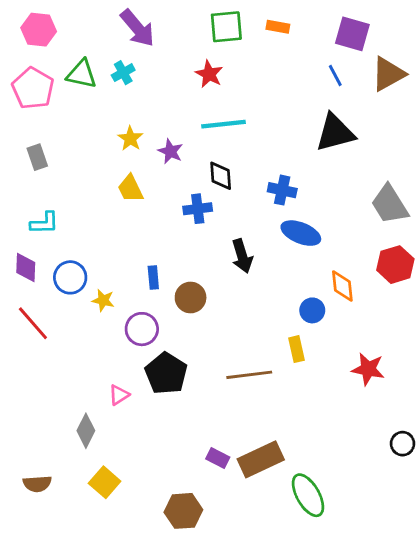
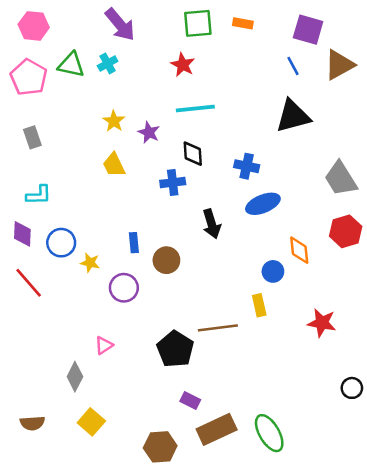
blue ellipse: (301, 233) -> (263, 204), turned -44
black pentagon: (166, 373) -> (175, 349), moved
brown rectangle: (261, 459) -> (217, 429), moved

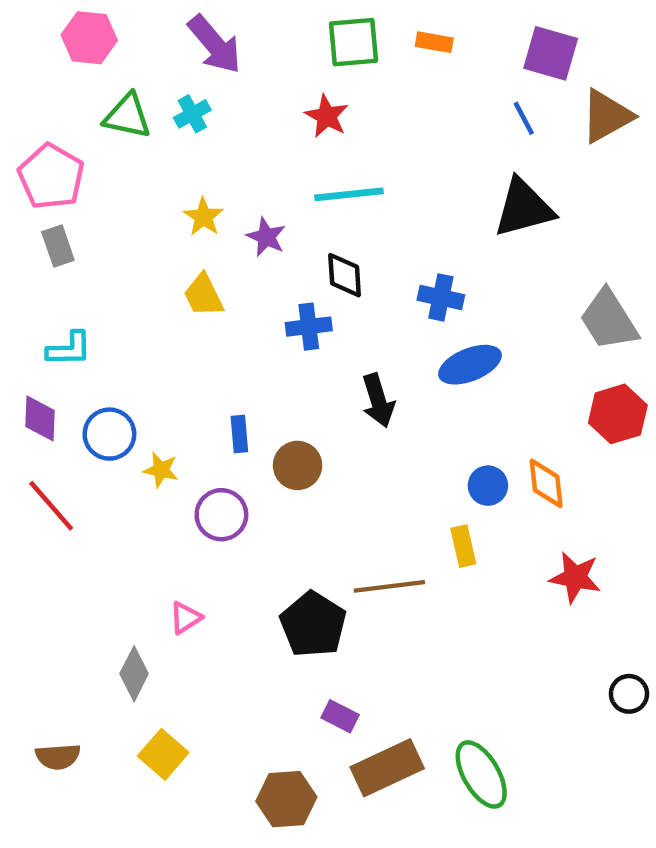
pink hexagon: (34, 26) -> (89, 38), moved
pink pentagon: (29, 77) -> (51, 177), moved
orange diamond: (299, 250) -> (546, 483), moved

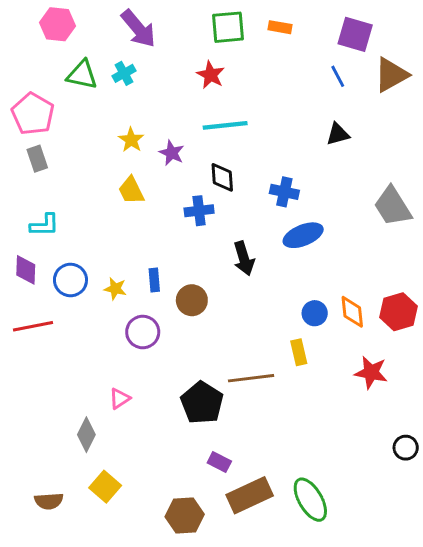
black triangle: (524, 208) -> (338, 134), size x0.6
red hexagon: (618, 414) -> (398, 312), moved
yellow star: (161, 470) -> (115, 289), moved
red line: (51, 506) -> (33, 326), turned -60
brown semicircle: (58, 757) -> (49, 501), moved

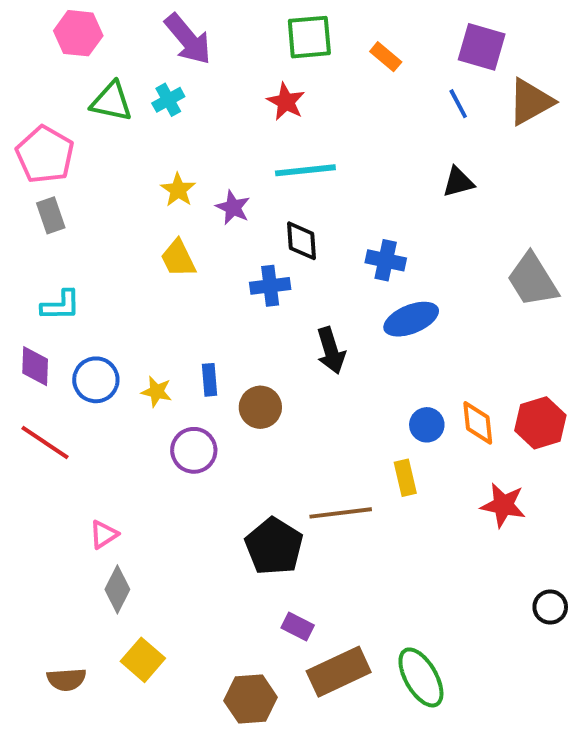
orange rectangle: (280, 27) -> (386, 57), moved, turned 30
red line: (33, 326) -> (45, 442), turned 45
pink triangle: (120, 398) -> (104, 535), moved

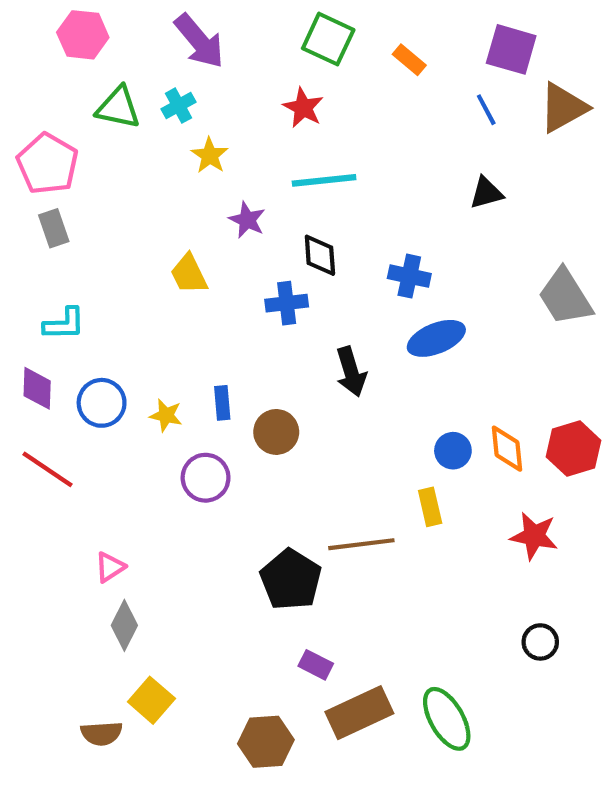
green square: (309, 37) -> (328, 39), turned 30
yellow star: (178, 190) -> (210, 155), moved
black circle: (550, 607) -> (540, 642), moved
brown semicircle: (66, 679) -> (102, 733), moved

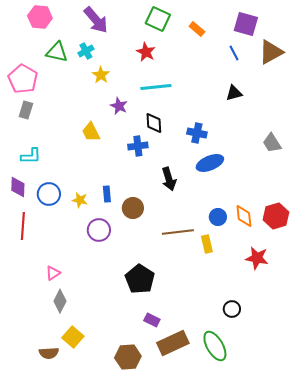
gray rectangle: (54, 228) -> (26, 110), turned 36
gray trapezoid: (565, 297) -> (272, 143), size x0.7
red line: (48, 469) -> (23, 226), turned 60
brown line: (361, 544) -> (178, 232), moved
black circle: (540, 642) -> (232, 309), moved

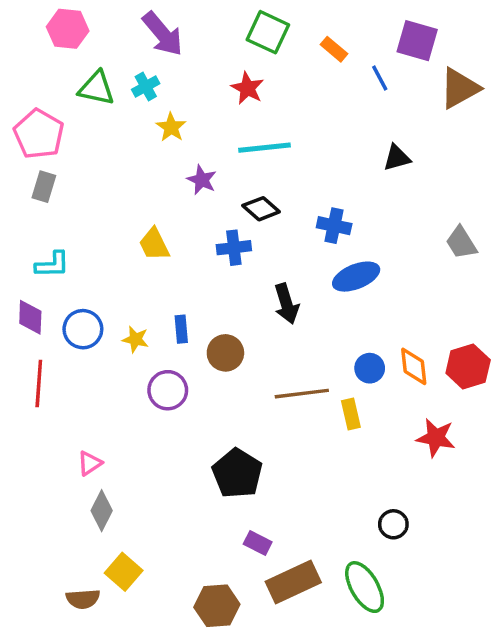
blue line: (234, 53) -> (380, 78), moved
black diamond: (154, 123) -> (261, 209), turned -45
yellow trapezoid: (91, 132) -> (154, 244), moved

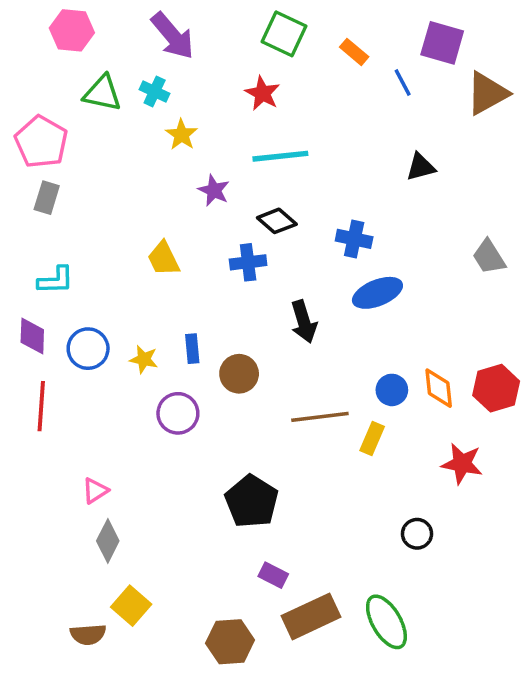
cyan cross: (146, 87) -> (155, 91), turned -36
yellow rectangle: (351, 414) -> (372, 438), turned 36
black circle: (393, 524) -> (417, 534), moved

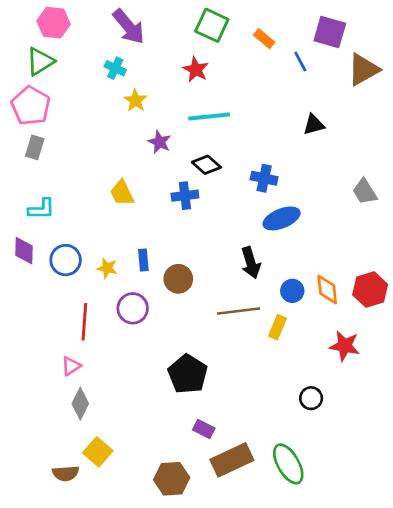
green triangle: (102, 93) -> (40, 62), moved, turned -44
black arrow: (304, 322) -> (251, 263), moved
red line: (41, 406) -> (84, 322), moved

